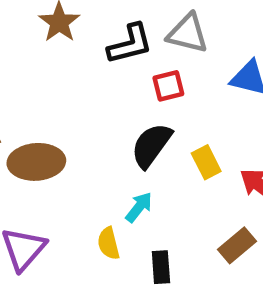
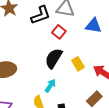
red square: (168, 86) -> (59, 32), turned -32

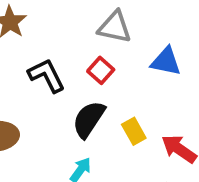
black L-shape: (41, 15) -> (47, 75), moved, turned -100

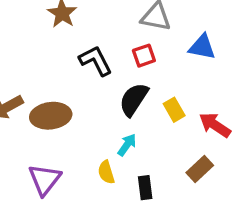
red square: (101, 70) -> (144, 56), turned 30

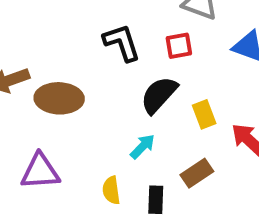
brown rectangle: (200, 169) -> (197, 173), moved
yellow semicircle: (106, 172) -> (111, 190), moved
purple triangle: (45, 179) -> (40, 171), turned 39

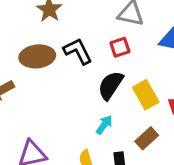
brown ellipse: (59, 98) -> (37, 56), moved
yellow rectangle: (204, 114) -> (146, 95), size x1.4

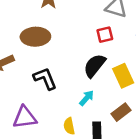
black L-shape: (78, 51) -> (45, 79), moved

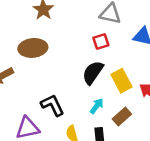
black L-shape: (45, 79) -> (52, 105), moved
cyan arrow: (87, 98) -> (97, 106), moved

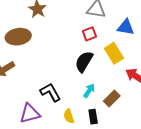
brown ellipse: (33, 48) -> (18, 37), moved
yellow rectangle: (122, 81) -> (114, 53), moved

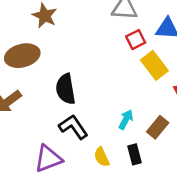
red square: (89, 34) -> (136, 40), moved
black semicircle: (84, 62) -> (66, 89), moved, turned -35

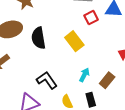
yellow rectangle: (154, 65) -> (74, 41), moved
black semicircle: (66, 89) -> (38, 38), moved

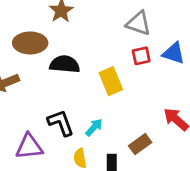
black semicircle: (38, 38) -> (65, 64), turned 90
cyan arrow: (84, 75) -> (94, 127), moved

